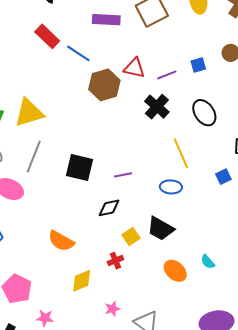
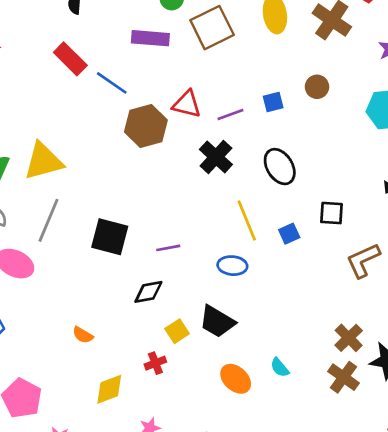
blue square: (223, 177) -> (289, 234), moved
orange semicircle: (61, 241) -> (83, 335), size x0.6

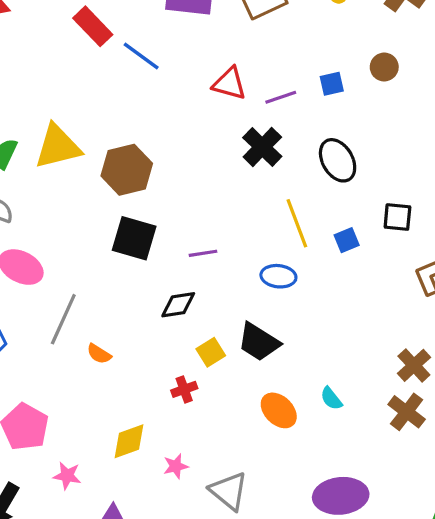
brown hexagon: (146, 126) -> (127, 170), moved
gray line: (48, 220) -> (63, 319), moved
yellow diamond: (109, 389) -> (129, 441), moved

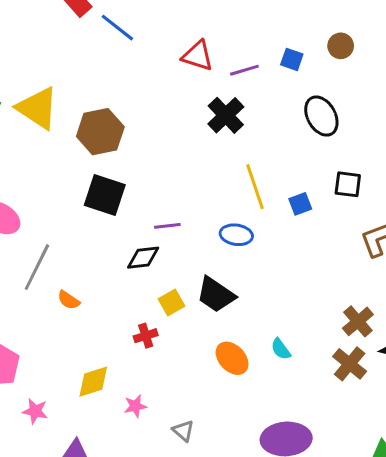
blue square: (332, 84) -> (292, 59), turned 30
yellow triangle: (58, 147) -> (38, 108), turned 45
black ellipse: (338, 160) -> (321, 116), moved
purple line: (203, 253) -> (167, 226), moved
gray triangle: (229, 491) -> (183, 431), size x0.6

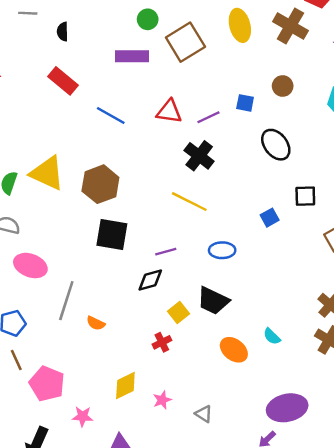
blue line: (117, 28) -> (111, 116), moved
yellow line: (255, 187) -> (189, 202), moved, turned -36

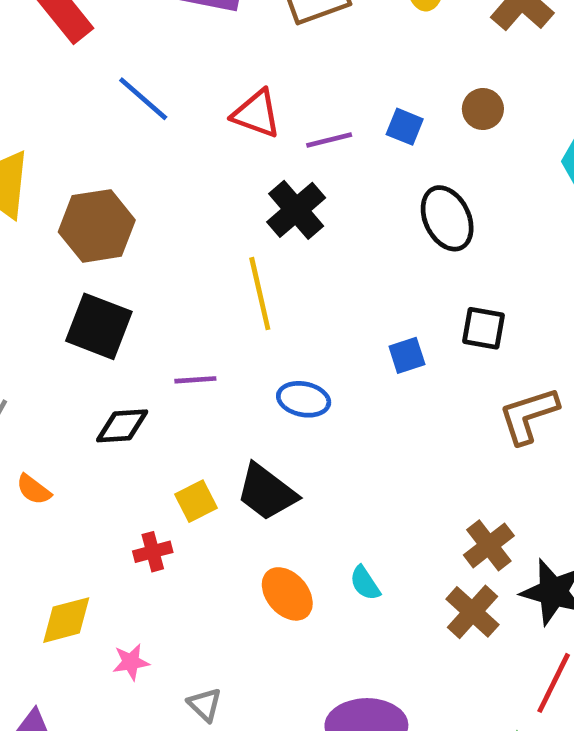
yellow line: (189, 202) -> (260, 294), turned 39
black diamond: (150, 280) -> (122, 426), moved

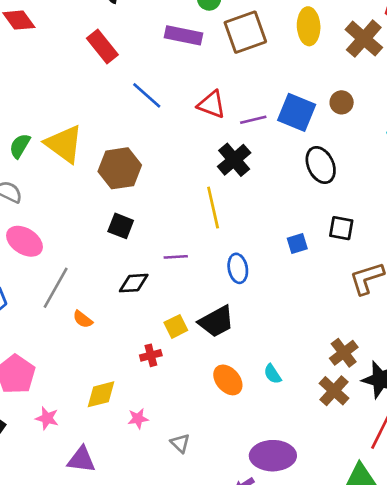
blue square: (405, 127) -> (297, 112), size x1.8
black square: (99, 326) -> (121, 226), size x0.7
blue ellipse: (304, 399) -> (238, 268), turned 68
black trapezoid: (267, 492) -> (216, 322), turned -66

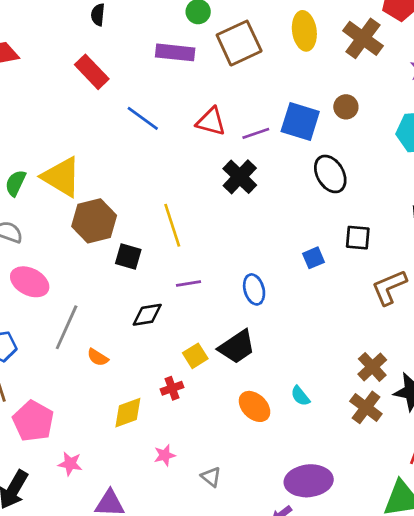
brown hexagon: (120, 168) -> (94, 221), moved
yellow line: (213, 208) -> (172, 225), moved
yellow diamond: (101, 394) -> (128, 413), moved

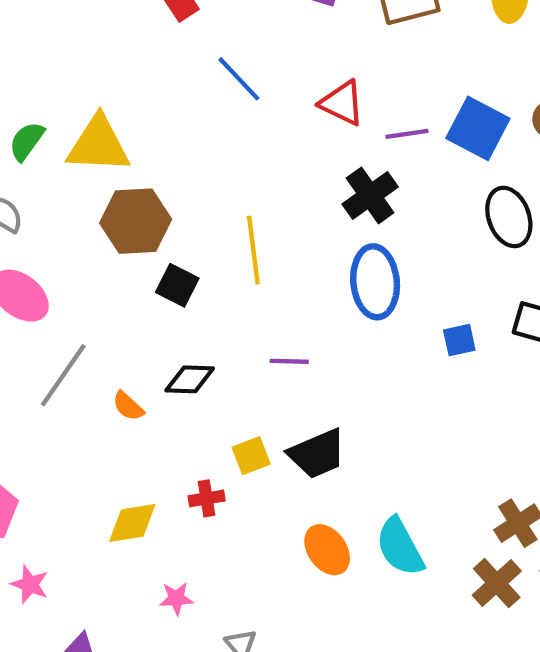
yellow triangle: (61, 177) -> (98, 145), turned -39
purple line: (188, 283) -> (289, 361), moved
blue ellipse: (254, 289) -> (375, 282), moved, size x1.5
orange semicircle: (98, 357) -> (128, 406), moved
cyan semicircle: (300, 396) -> (400, 547), size x1.8

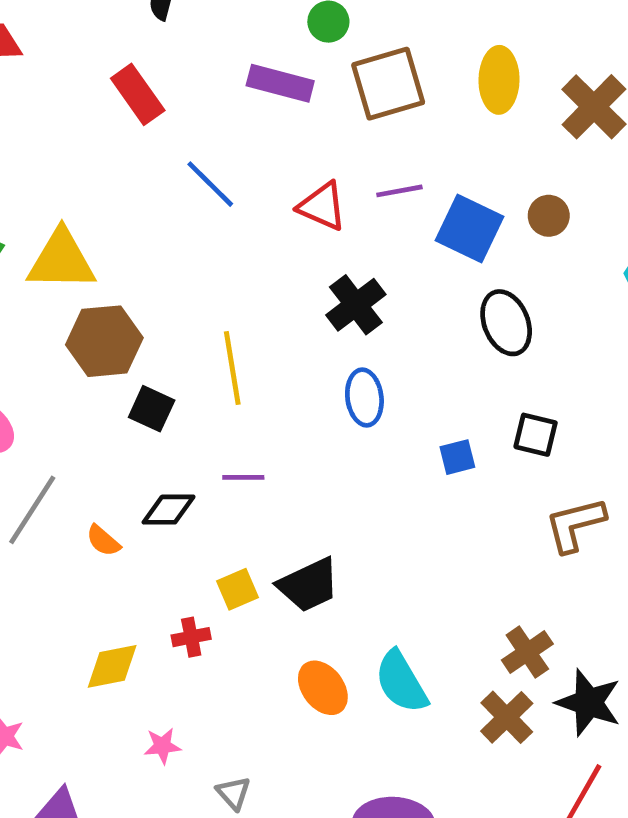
purple line: (407, 134) -> (399, 191), moved
blue ellipse: (375, 282) -> (364, 398), size x0.7
purple line: (289, 361) -> (243, 477), moved

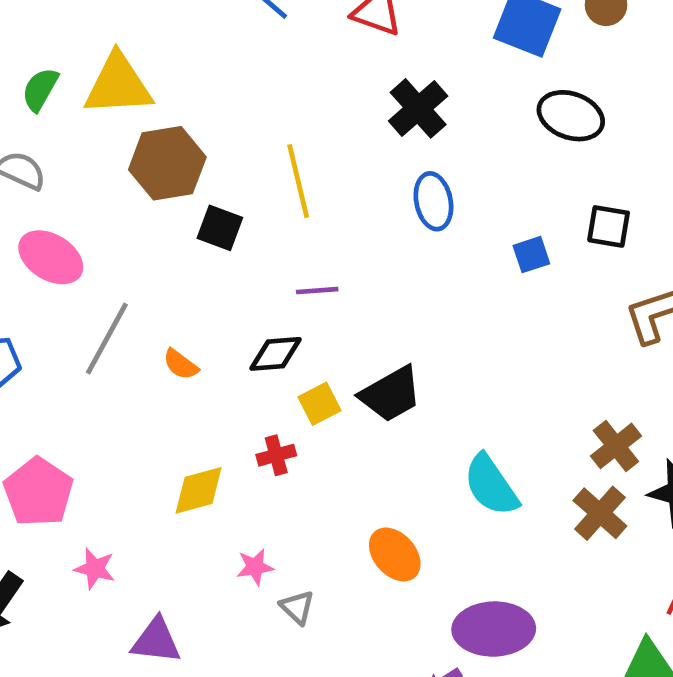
black ellipse: (506, 323) -> (571, 116), turned -44
black diamond: (168, 510) -> (275, 354), moved
orange ellipse: (323, 688) -> (395, 555), moved
gray triangle: (233, 793) -> (297, 607), moved

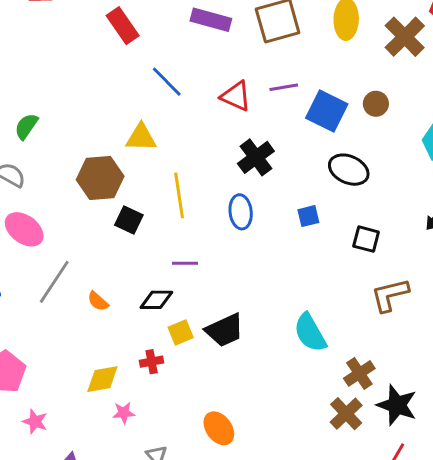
yellow triangle: (118, 85) -> (141, 137), moved, size x0.7
blue ellipse: (433, 201) -> (241, 212), moved
blue square: (531, 255) -> (308, 216), moved
cyan semicircle: (491, 485) -> (310, 333), moved
pink star: (255, 567) -> (124, 413), moved

